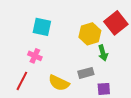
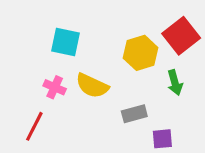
green arrow: (103, 53) -> (175, 83), moved
yellow semicircle: (59, 83) -> (92, 86), moved

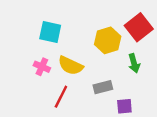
red line: (34, 126) -> (61, 97), moved

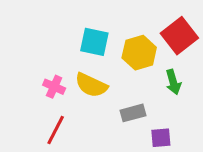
cyan square: (50, 32) -> (94, 42), moved
red line: (61, 97) -> (56, 130), moved

